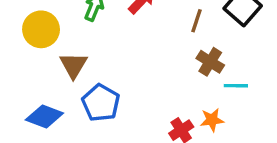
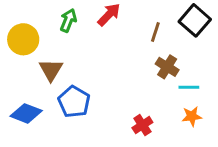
orange star: (212, 120) -> (192, 116), moved

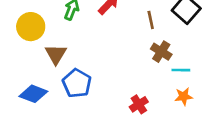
brown line: (155, 32) -> (151, 20), turned -30

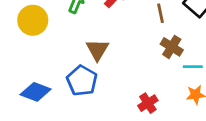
brown triangle: (56, 54) -> (97, 50), moved

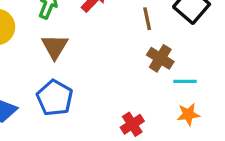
brown triangle: (97, 50) -> (55, 47), moved

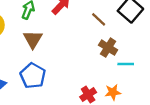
brown line: (147, 19) -> (99, 19), turned -35
orange star: (188, 114) -> (113, 92), moved

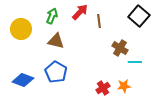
brown line: (99, 19) -> (99, 21), moved, turned 40
brown triangle: (33, 39) -> (56, 41), turned -48

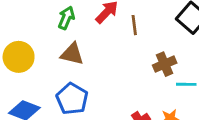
yellow circle: (21, 29) -> (19, 57), moved
brown cross: (120, 48) -> (165, 64), turned 35

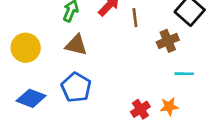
brown cross: (165, 64) -> (168, 41), moved

